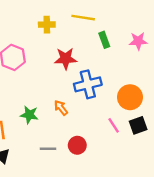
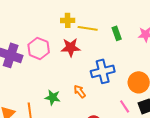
yellow line: (83, 18) -> (88, 28), moved
red star: (66, 59) -> (71, 47), moved

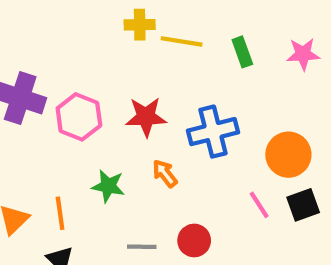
red star: (71, 47) -> (146, 117), moved
pink hexagon: (39, 48) -> (79, 117), moved

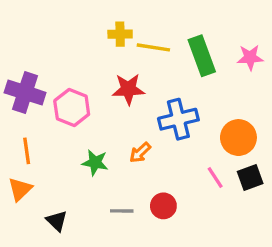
green rectangle: (242, 52) -> (202, 56), size x1.6
red star: (146, 117) -> (128, 89), moved
orange arrow: (165, 173) -> (140, 153), turned -95
orange line: (60, 213) -> (27, 151), moved

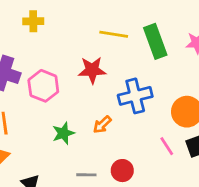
yellow cross: (120, 34) -> (33, 21), moved
green star: (95, 163) -> (63, 133), turned -30

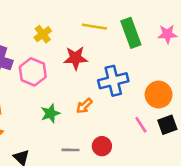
yellow cross: (33, 21) -> (43, 34), moved, turned -36

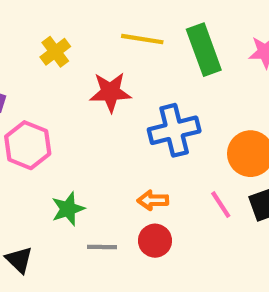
pink hexagon: (33, 72) -> (28, 145), moved
orange arrow: (84, 106) -> (153, 200), moved, turned 42
green star: (50, 113) -> (68, 209), moved

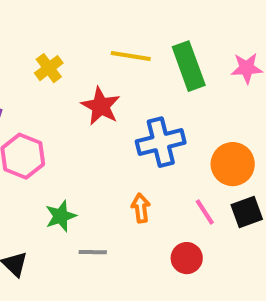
red star: (110, 92) -> (101, 106), turned 30
orange arrow: (153, 200) -> (141, 208), turned 84
red circle: (155, 241) -> (187, 258), moved

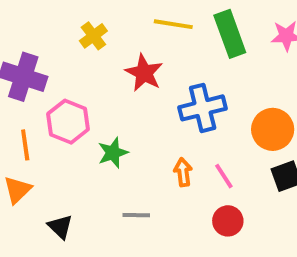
pink line: (205, 212) -> (224, 176), moved
green star: (61, 216) -> (113, 153), moved

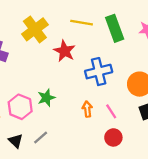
yellow cross: (93, 36) -> (35, 29), size x1.6
pink hexagon: (68, 122) -> (20, 107), moved
gray line: (136, 215) -> (41, 137), moved, turned -42

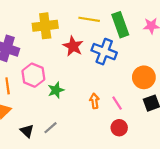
yellow cross: (35, 29) -> (45, 26), turned 30
blue cross: (99, 72) -> (104, 52), moved, turned 35
pink hexagon: (20, 107) -> (33, 75), moved

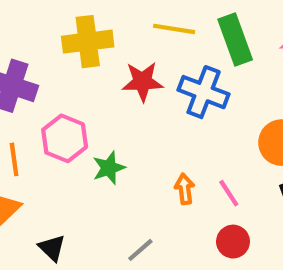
red star: (73, 46) -> (142, 82), turned -30
gray line: (51, 128) -> (140, 250), moved

